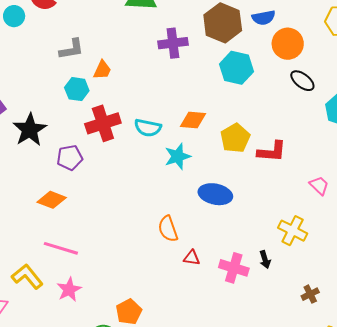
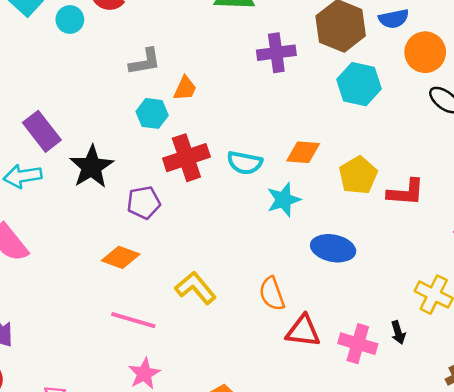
red triangle: (192, 258) -> (303, 331), size x1.6
yellow L-shape: (27, 276) -> (196, 288), moved

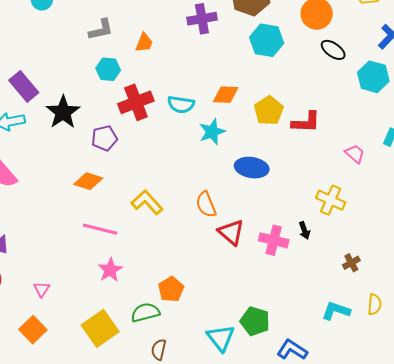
orange trapezoid: (185, 88) -> (144, 43), moved
red triangle: (303, 331) -> (231, 232), turned 36

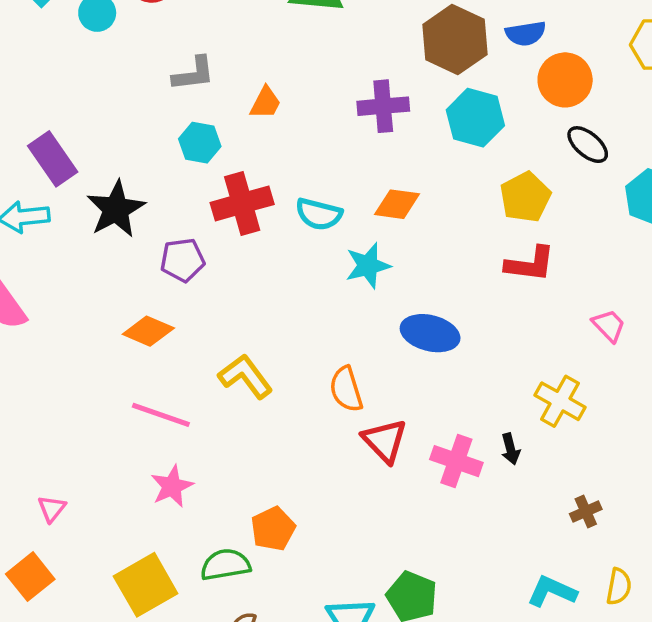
purple cross: (202, 19) -> (383, 106), moved
yellow pentagon: (269, 111) -> (525, 197), moved

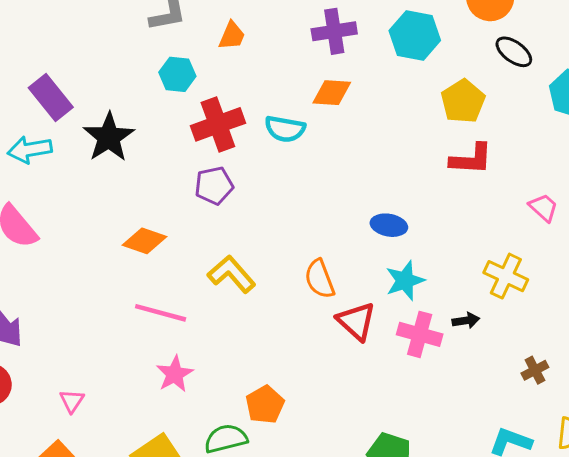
orange diamond: (397, 204) -> (332, 93), moved
purple pentagon: (182, 260) -> (214, 186), moved
cyan star: (368, 266) -> (405, 281), moved
blue ellipse: (430, 333) -> (389, 225), size x0.7
black arrow: (511, 449) -> (466, 321), turned -80

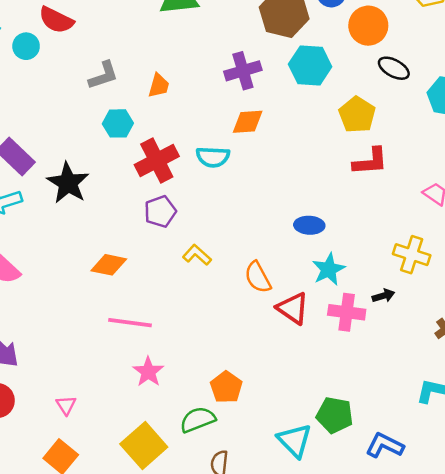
yellow L-shape: (232, 274) -> (197, 255), moved, size x0.7

